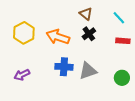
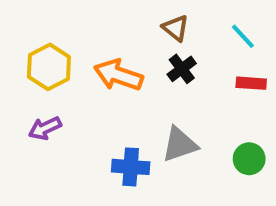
blue cross: (64, 67) -> (131, 167), moved
purple arrow: (22, 75) -> (45, 128), moved

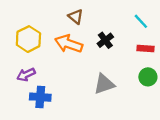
brown triangle: (176, 28) -> (76, 17), moved
green circle: (249, 159) -> (148, 77), moved
blue cross: (131, 167) -> (40, 97), moved

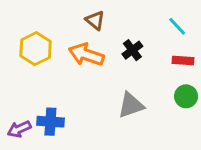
purple arrow: (26, 75) -> (19, 129), moved

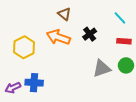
yellow hexagon: (36, 49) -> (24, 47), moved
gray triangle: (131, 105) -> (102, 68), moved

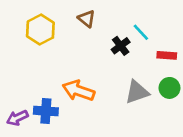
cyan line: (120, 18) -> (141, 32), moved
orange arrow: (58, 37) -> (78, 91), moved
yellow hexagon: (24, 47) -> (40, 30), moved

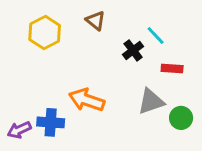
red rectangle: (167, 55) -> (172, 68), moved
green circle: (169, 88) -> (181, 118), moved

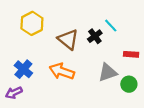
brown triangle: (96, 20) -> (68, 39), moved, size x1.5
red rectangle: (172, 68) -> (131, 54), moved
blue cross: (51, 122) -> (23, 69), moved, turned 36

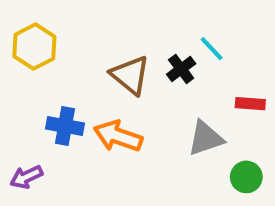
yellow hexagon: (32, 23) -> (34, 47), moved
blue cross: (23, 69) -> (65, 126), moved, turned -30
green circle: (129, 84) -> (246, 177), moved

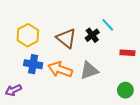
yellow hexagon: (34, 47) -> (28, 35), moved
gray triangle: (206, 138) -> (89, 70), moved

